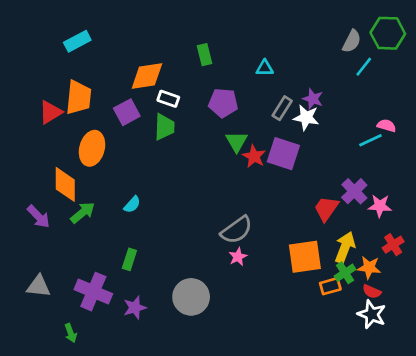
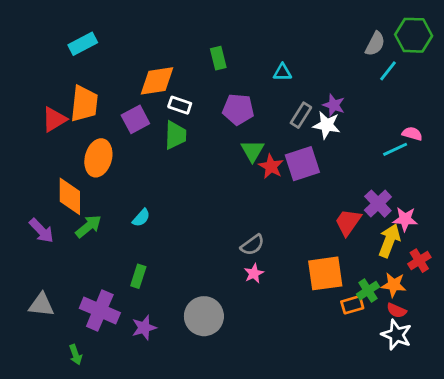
purple square: (283, 154) -> (302, 164), turned -36
gray semicircle: (237, 230) -> (252, 245), size x0.7
yellow arrow: (345, 247) -> (389, 241), moved

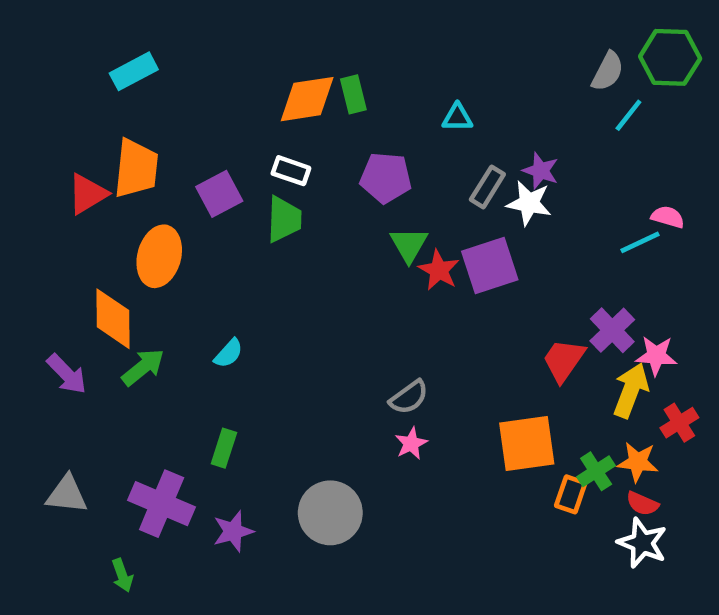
orange diamond: (157, 81) -> (307, 99), moved
orange rectangle: (352, 305) -> (571, 494), turned -55

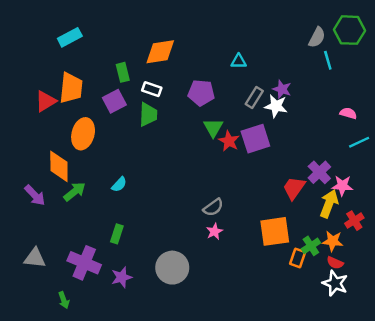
green rectangle: (353, 94) -> (123, 72), moved
cyan line: (628, 115) -> (328, 60), turned -54
cyan line: (640, 242) -> (359, 142), moved

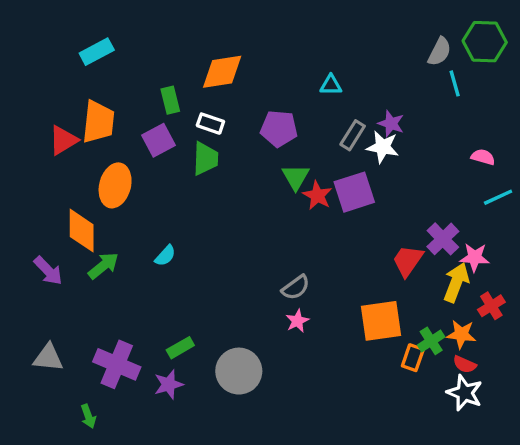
green rectangle: (117, 234) -> (180, 348), moved, turned 42

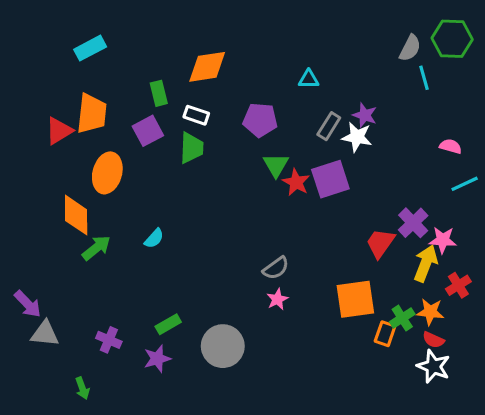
purple arrow: (48, 271) -> (28, 304), moved
purple cross: (117, 364) -> (109, 340), size x0.6

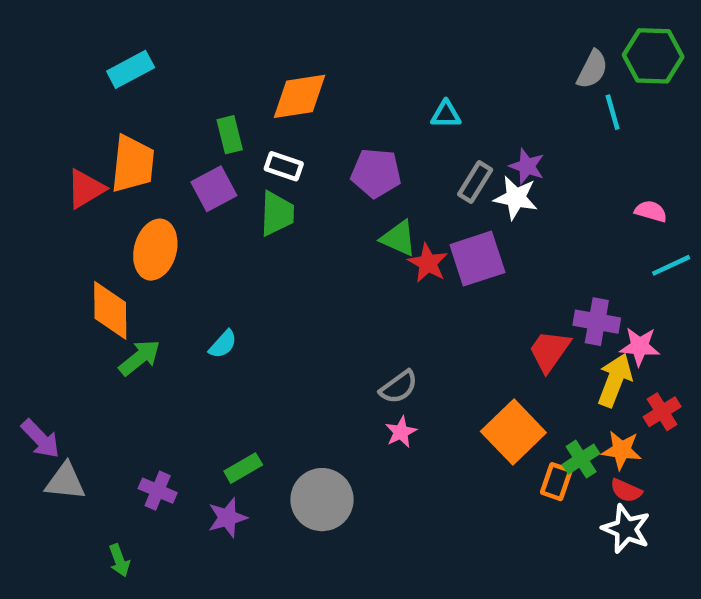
green triangle: (276, 165) -> (399, 238), turned -36
purple cross: (413, 223) -> (597, 322), turned -36
orange square: (355, 299) -> (513, 432), turned -36

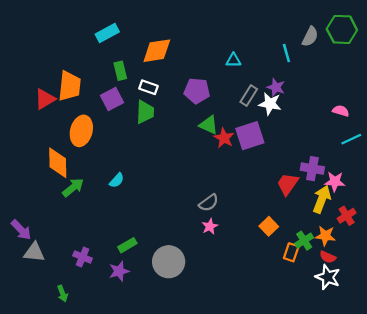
cyan rectangle: (131, 69) -> (107, 33), moved
cyan line: (613, 112) -> (286, 53), moved
orange square: (513, 432) -> (269, 226), size x0.6

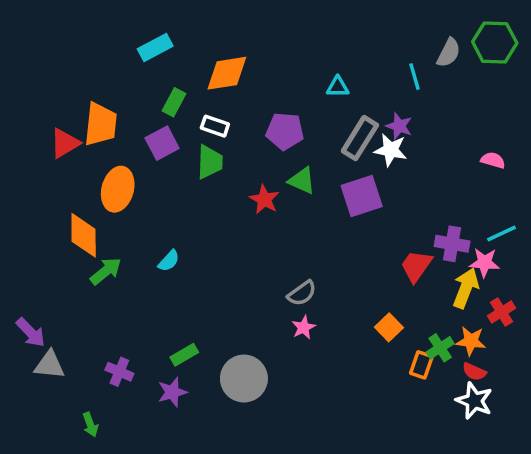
green rectangle: (120, 71) -> (174, 102), turned 42
gray rectangle: (249, 95) -> (360, 138), size x1.4
red star: (224, 138) -> (264, 199), moved
cyan line: (351, 139) -> (502, 234), moved

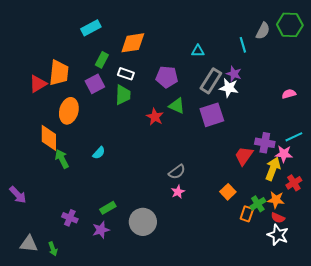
pink semicircle: (493, 160) -> (289, 94), turned -32
green arrow: (106, 271) -> (62, 159), turned -78
gray triangle: (49, 365) -> (29, 244), moved

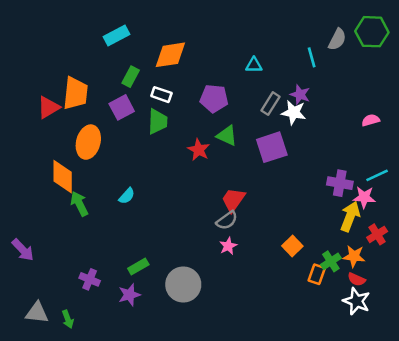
gray rectangle: (211, 81) -> (271, 104), size x0.7
red trapezoid: (244, 156) -> (233, 200), moved

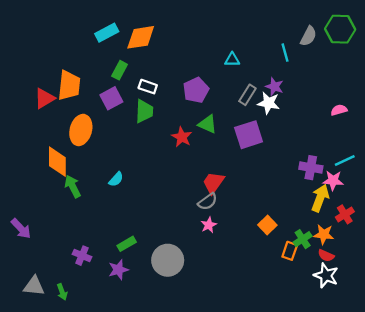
orange diamond: (170, 55) -> (141, 37), moved
purple pentagon: (214, 98) -> (196, 90), turned -30

